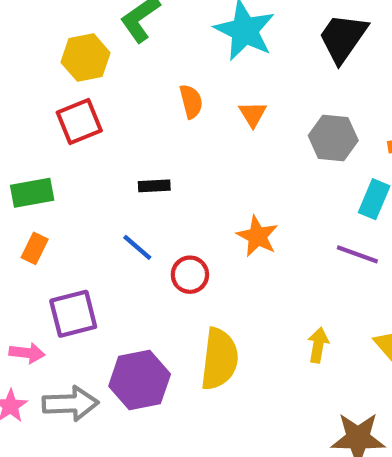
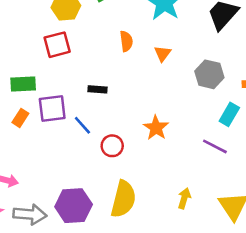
purple square: (73, 314) -> (52, 109), moved

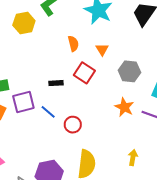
red square: (57, 45) -> (84, 73), moved, turned -35
gray hexagon: (209, 74) -> (129, 71), moved
orange star: (156, 128) -> (124, 107), moved

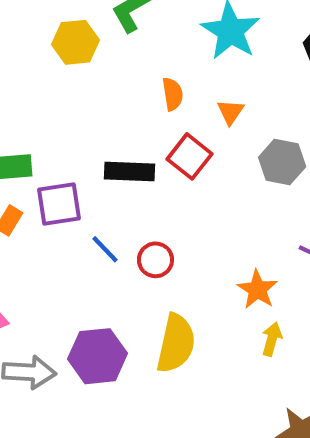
black rectangle: (56, 83) -> (129, 172), size x1.6
orange star: (124, 107) -> (257, 290), moved
blue line: (48, 112) -> (105, 249), moved

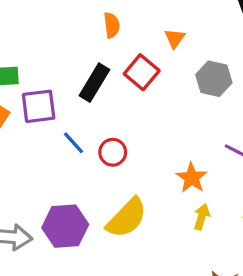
orange semicircle: (173, 94) -> (112, 25), moved
black rectangle: (129, 172) -> (94, 83), turned -63
yellow semicircle: (176, 343) -> (127, 218), turned 30

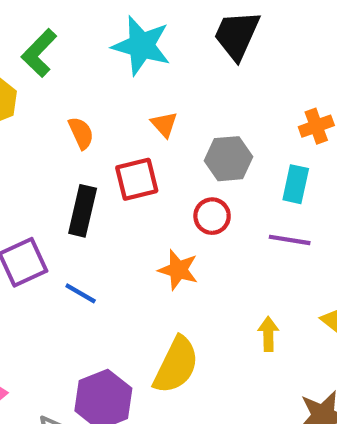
red square: (142, 72) -> (137, 179), turned -36
red circle: (113, 152) -> (212, 216), moved
orange star: (192, 178) -> (178, 270), moved

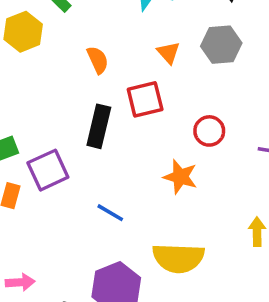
gray hexagon: (228, 159) -> (221, 45), moved
blue line: (81, 293) -> (110, 213), moved
yellow semicircle: (176, 365) -> (178, 258), turned 66

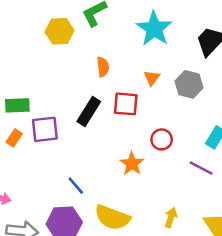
blue line: (110, 213) -> (76, 186), moved

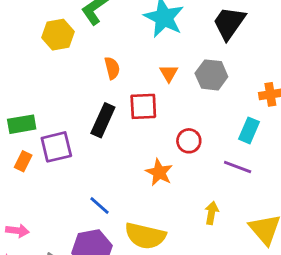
yellow arrow: (171, 217) -> (212, 213), moved

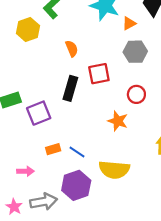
orange triangle: (169, 73) -> (129, 23), moved, turned 40
gray hexagon: (211, 75) -> (135, 52), moved
orange rectangle: (23, 161) -> (53, 149), moved, turned 56
pink arrow: (17, 231) -> (25, 171), moved

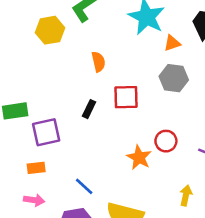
black rectangle: (70, 88) -> (89, 109), size x0.6
red circle: (136, 94) -> (166, 141), moved
orange rectangle: (53, 149) -> (36, 168), moved
pink arrow: (25, 171) -> (34, 200), moved

